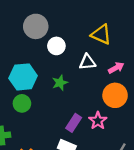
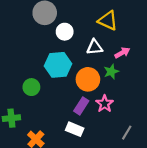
cyan hexagon: (23, 77) -> (58, 65), moved
green star: (60, 83) -> (111, 72), moved
orange circle: (115, 95) -> (88, 79), moved

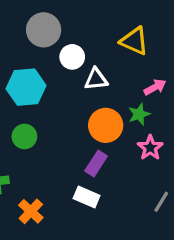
white triangle: (95, 47) -> (96, 79), moved
cyan hexagon: (58, 65) -> (26, 87), moved
pink star: (105, 104) -> (150, 148), moved

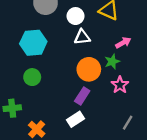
white circle: (72, 57) -> (75, 16), moved
white rectangle: (87, 197) -> (75, 119), turned -56

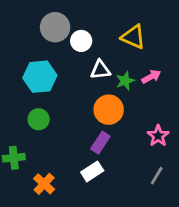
white circle: (75, 16) -> (81, 41), moved
green star: (112, 62) -> (125, 81), moved
pink star: (120, 85) -> (158, 136), moved

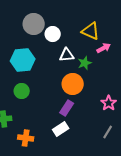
pink arrow: (151, 77) -> (104, 48), moved
orange cross: (44, 184) -> (26, 138), turned -35

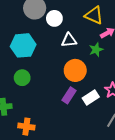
green star: (85, 63) -> (96, 50), moved
white rectangle: (61, 129) -> (91, 97), moved

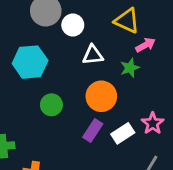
green circle: (22, 78) -> (51, 105), moved

